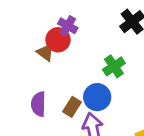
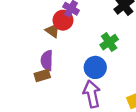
purple semicircle: (38, 104) -> (47, 61), moved
brown rectangle: (72, 107) -> (42, 76), moved, turned 42

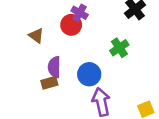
brown triangle: (53, 31) -> (36, 36), moved
blue circle: (95, 67) -> (89, 74), moved

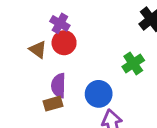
purple cross: (80, 13) -> (60, 23), moved
red circle: (71, 25) -> (64, 43), moved

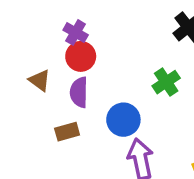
brown triangle: (38, 50) -> (40, 80), moved
purple semicircle: (59, 86) -> (79, 92), moved

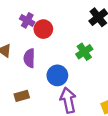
red circle: (81, 56) -> (43, 29), moved
brown rectangle: (67, 132) -> (22, 96), moved

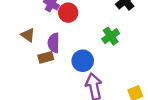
brown rectangle: (22, 96) -> (46, 57), moved

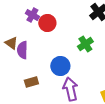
purple semicircle: (54, 43) -> (22, 50), moved
brown rectangle: (46, 57) -> (31, 82), moved

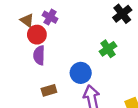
red circle: (47, 23) -> (37, 35), moved
brown triangle: (11, 43) -> (27, 20), moved

